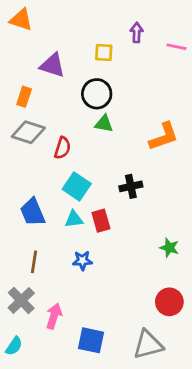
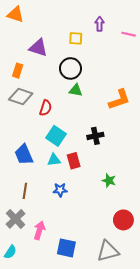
green star: (169, 248) -> (109, 181), moved

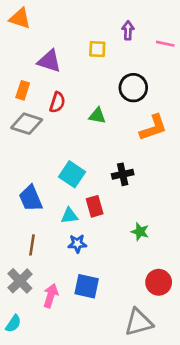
black circle: (70, 68) -> (133, 88), moved
red semicircle: (46, 108) -> (57, 102), moved
cyan triangle: (54, 160) -> (69, 216), moved
blue square: (66, 248) -> (87, 286), moved

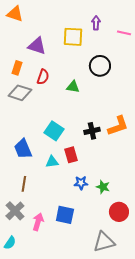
yellow square: (97, 49) -> (73, 37), size x1.5
orange L-shape: (153, 128) -> (118, 126), moved
green star: (140, 232) -> (103, 187), moved
blue star: (77, 244) -> (81, 183), moved

